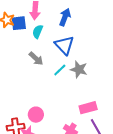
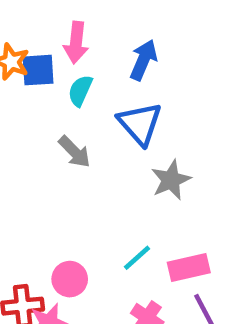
gray star: (79, 69) -> (171, 180), turned 30
cyan line: (60, 70) -> (137, 258), moved

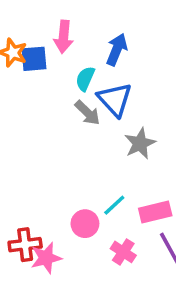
cyan semicircle: (80, 91) -> (85, 79), moved
gray arrow: (75, 152) -> (87, 113), moved
pink circle: (70, 279) -> (85, 224), moved

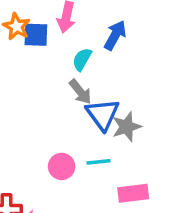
blue triangle: (115, 100) -> (103, 114), moved
cyan line: (114, 205) -> (99, 162), moved, turned 30
pink circle: (85, 224) -> (62, 166), moved

